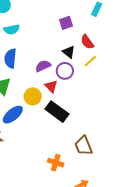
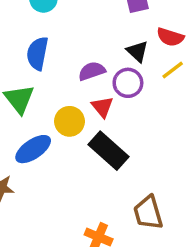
red semicircle: (87, 42) -> (170, 37), turned -42

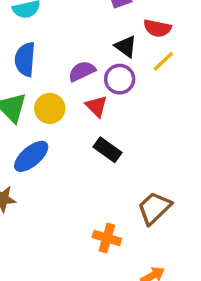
yellow circle: (70, 121) -> (50, 108), moved
black rectangle: (108, 151) -> (107, 150), size x0.7
brown trapezoid: (148, 213) -> (154, 208), turned 69

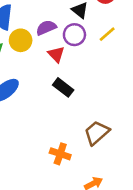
yellow line: (163, 61) -> (107, 34), moved
yellow circle: (50, 108) -> (21, 40), moved

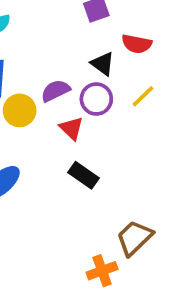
orange cross: (60, 154) -> (102, 271), moved, turned -36

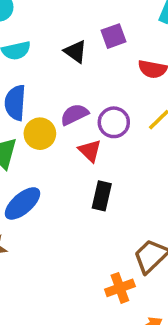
black triangle: (103, 64) -> (75, 52), moved
black rectangle: (84, 175) -> (102, 196), turned 68

